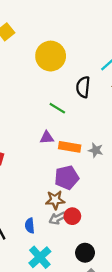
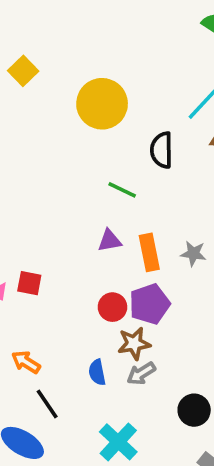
orange rectangle: (70, 147) -> (149, 252), turned 75
red circle: (72, 216) -> (112, 307), moved
blue semicircle: (30, 226) -> (97, 372), moved
black circle: (85, 253) -> (194, 410), moved

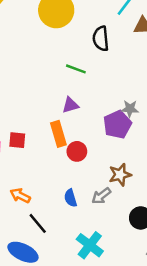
orange rectangle: (149, 252) -> (58, 134), moved
purple pentagon: (150, 304) -> (117, 124), moved
brown star: (134, 343) -> (120, 175), moved

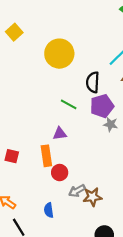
gray star: (130, 109) -> (111, 124), moved
purple pentagon: (117, 124) -> (102, 106), moved
gray arrow: (101, 196) -> (77, 191), moved

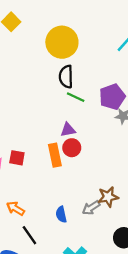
black semicircle: (93, 82) -> (66, 77), moved
red circle: (60, 173) -> (72, 148), moved
gray arrow: (77, 191) -> (91, 208), moved

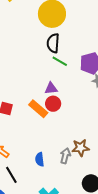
orange rectangle: (55, 155) -> (38, 109), turned -42
gray arrow: (91, 208) -> (65, 156), turned 133

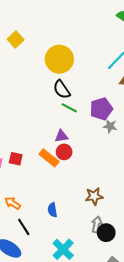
black semicircle: (53, 43) -> (62, 90), turned -36
gray arrow: (65, 156) -> (97, 225), moved

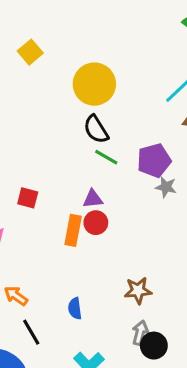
orange rectangle: (49, 158) -> (73, 230), turned 60
red square: (16, 159) -> (28, 198), moved

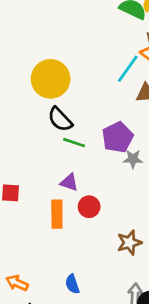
purple triangle: (93, 199) -> (69, 182), turned 36
red circle: (96, 223) -> (89, 207), moved
brown star: (138, 291) -> (129, 243), moved

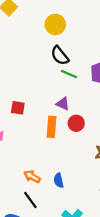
yellow circle: (51, 79) -> (55, 24), size x0.7
orange arrow: (17, 283) -> (32, 177), moved

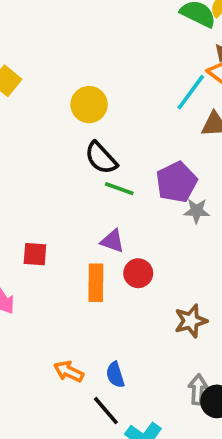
black line: (30, 200) -> (106, 411), moved

